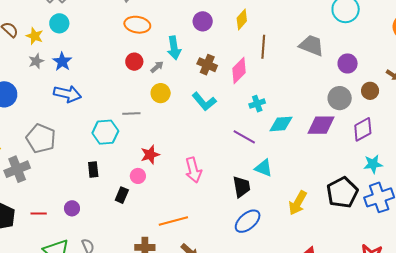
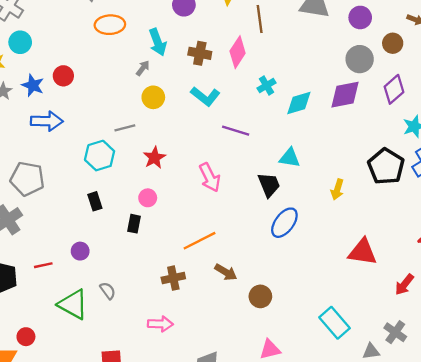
red circle: (134, 62) -> (63, 76), moved
purple line: (244, 137) -> (236, 131), moved
red star: (150, 155) -> (154, 158), moved
yellow arrow: (298, 203) -> (337, 189), size x0.7

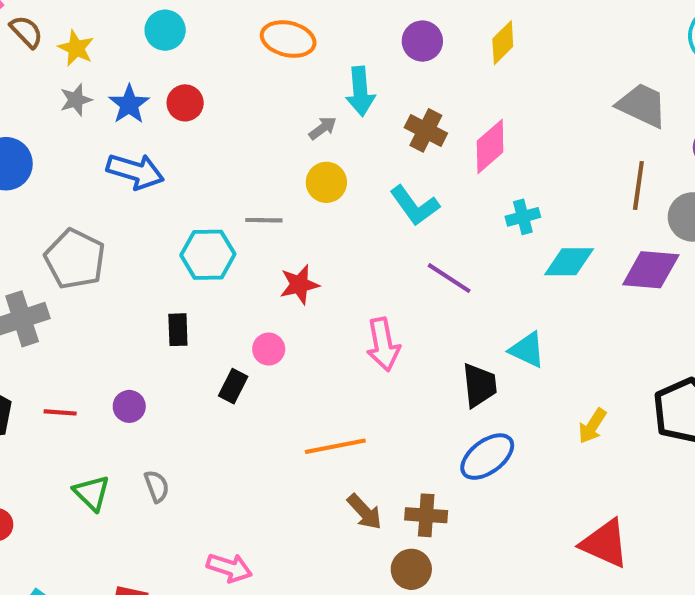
brown line: (260, 19) -> (638, 185), moved
cyan circle: (20, 42) -> (165, 30), moved
brown cross: (173, 278) -> (426, 515), moved
green triangle: (73, 304) -> (92, 493), size x0.7

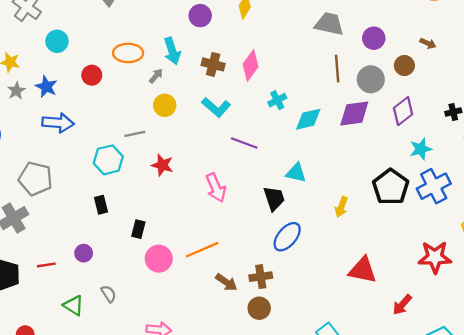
orange ellipse: (288, 39) -> (128, 53), moved
red circle: (185, 103) -> (92, 75), moved
red star: (299, 285) -> (162, 165), turned -30
pink circle: (269, 349) -> (159, 259), moved, size x1.5

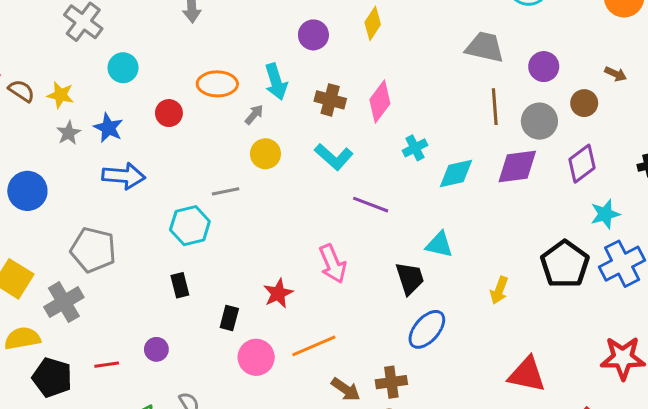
red star: (162, 165) -> (278, 293), moved, turned 30

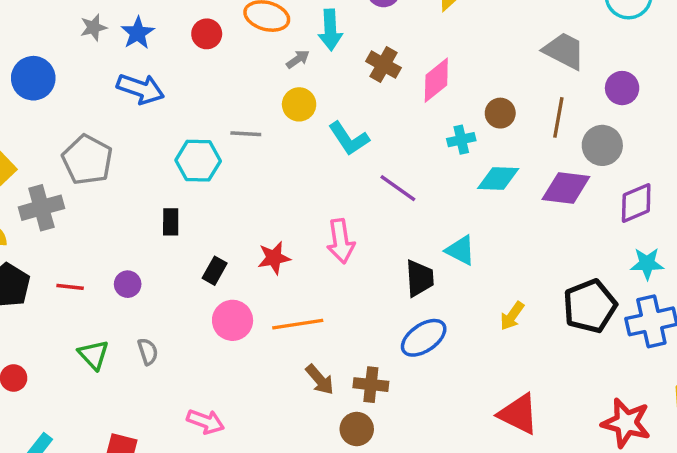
brown circle: (584, 103) -> (500, 113), moved
cyan L-shape: (334, 157) -> (349, 139), moved

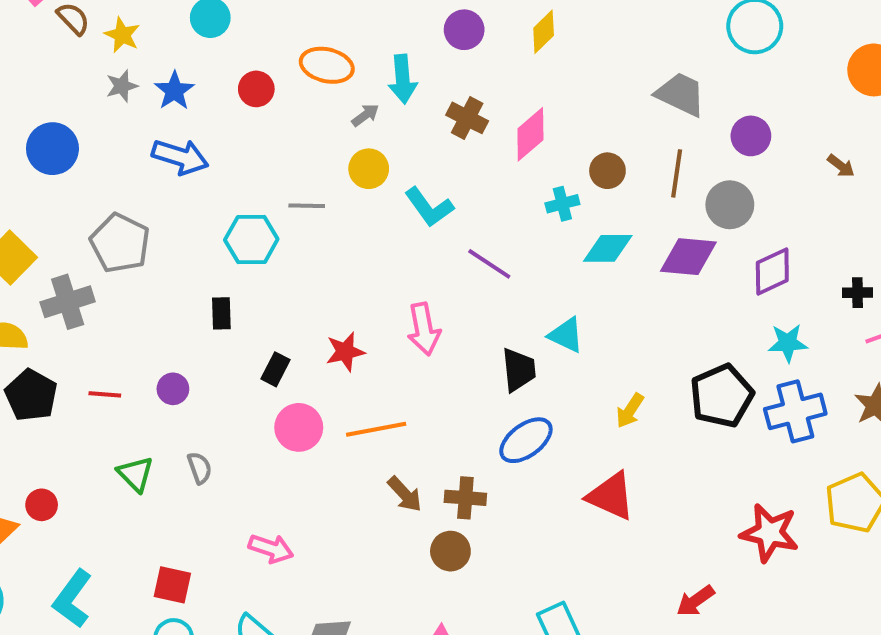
red triangle: (518, 414) -> (611, 496), moved

